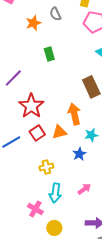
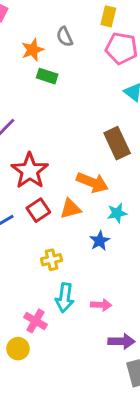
green rectangle: (49, 54) -> (47, 76), moved, turned -56
orange arrow: (74, 114) -> (92, 182), turned 125
pink arrow: (84, 189) -> (101, 305), moved, turned 40
yellow circle: (54, 228) -> (18, 349), moved

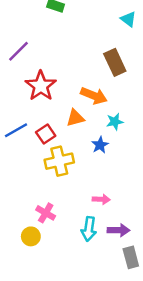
red square: (38, 210) -> (46, 134), moved
yellow cross: (52, 260) -> (59, 161), size x1.6
cyan arrow: (65, 298) -> (89, 229), moved

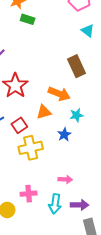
pink cross: (46, 213) -> (29, 194), moved, turned -35

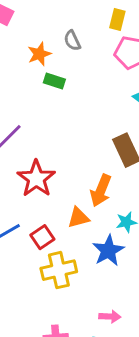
orange arrow: (59, 94) -> (101, 191), turned 90
blue star: (64, 135) -> (108, 251), size x1.5

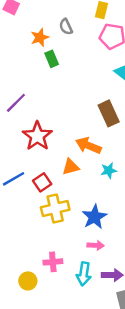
green rectangle: (54, 81) -> (52, 59), turned 49
orange arrow: (101, 191) -> (88, 146), turned 90
blue star: (108, 251) -> (94, 217), moved

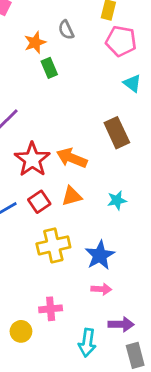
orange arrow: (88, 146) -> (72, 158), moved
red square: (42, 182) -> (39, 202), moved
cyan arrow: (84, 274) -> (87, 343), moved

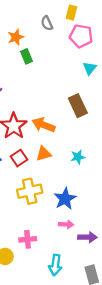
gray semicircle: (66, 30) -> (47, 23), moved
cyan triangle: (132, 83) -> (90, 68), turned 32
purple arrow: (121, 324) -> (87, 237), moved

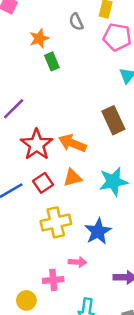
cyan star: (78, 157) -> (113, 182), size x1.6
pink arrow: (66, 224) -> (78, 262), moved

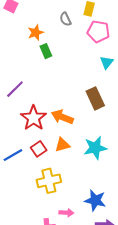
blue star: (98, 231) -> (95, 200), moved, turned -30

